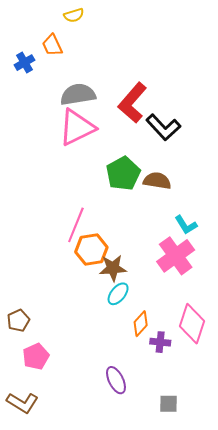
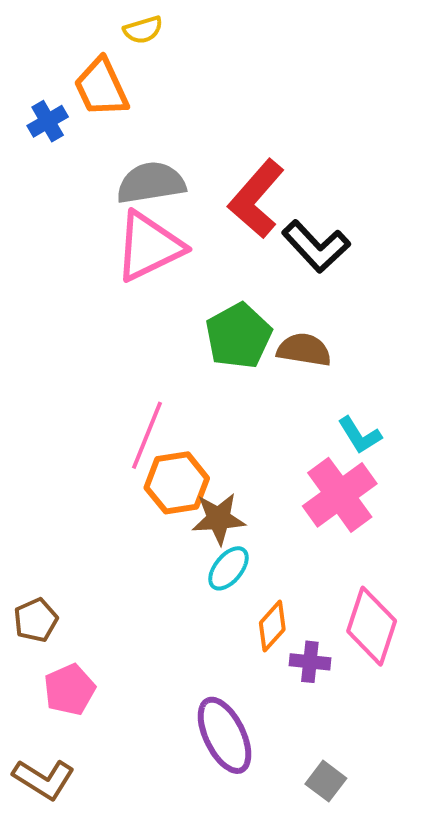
orange trapezoid: (52, 45) -> (101, 87), size x1.4
purple ellipse: (116, 380) -> (225, 735), size x1.4
gray square: (168, 404) -> (326, 781), turned 36

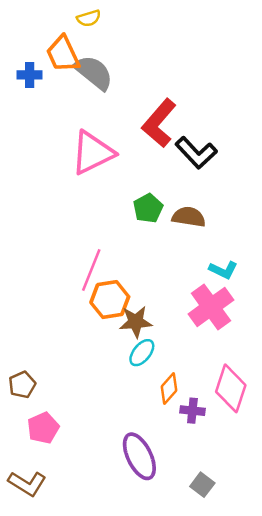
blue cross: (48, 121) -> (30, 75), turned 30
gray semicircle: (151, 183) -> (94, 72), moved, turned 48
green pentagon: (238, 336) -> (148, 208), size x0.7
cyan L-shape: (360, 435) -> (223, 270), turned -32

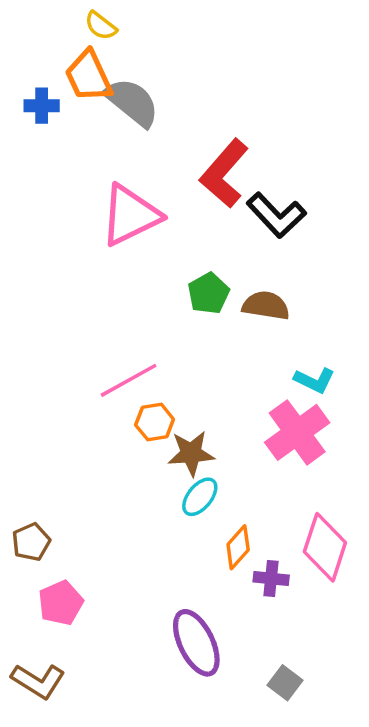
yellow semicircle: (89, 18) -> (101, 26), moved, turned 55
pink line: (91, 270) -> (129, 380), turned 39
orange hexagon: (110, 300) -> (155, 422), size x0.7

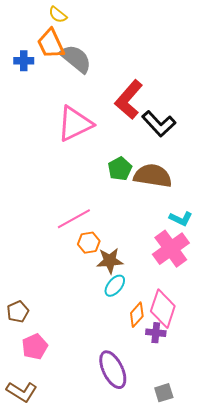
brown semicircle: (266, 306) -> (153, 176), size x1.4
pink diamond: (325, 547) -> (163, 309), moved
gray square: (285, 683) -> (164, 393), turned 36

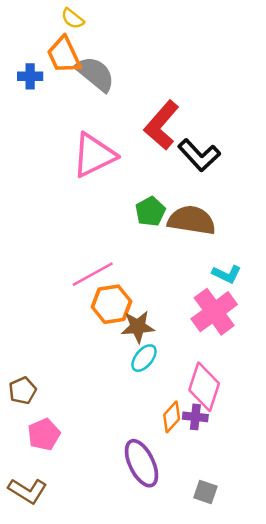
orange hexagon: (89, 243) -> (111, 304), size x1.4
orange diamond: (137, 315) -> (172, 417), moved
gray square: (164, 393) -> (205, 492), turned 36

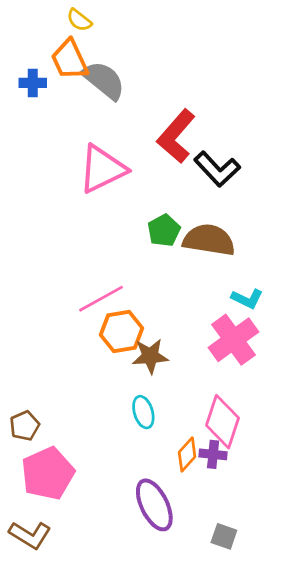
cyan ellipse: (144, 358) -> (143, 412), moved, turned -56
pink pentagon: (44, 434) -> (48, 474), size x1.5

